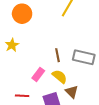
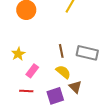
yellow star: (12, 45) -> (18, 54), moved
pink rectangle: (38, 74) -> (32, 71), moved

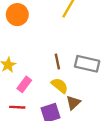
brown triangle: (75, 87) -> (73, 103), turned 32

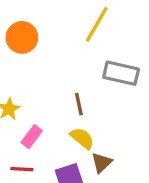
gray rectangle: (87, 64) -> (121, 73), moved

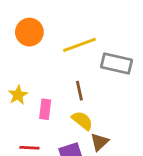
yellow line: (97, 24) -> (79, 45), moved, turned 40
pink rectangle: (32, 137) -> (45, 109), moved, turned -30

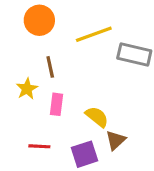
brown line: (79, 91) -> (50, 67), moved

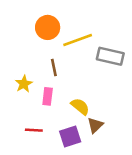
orange circle: (39, 20) -> (48, 27), moved
brown line: (50, 67) -> (54, 68), moved

